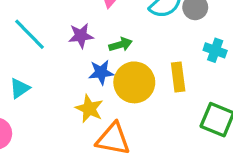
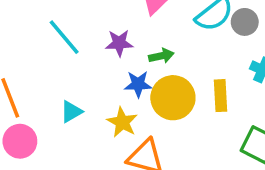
cyan triangle: (20, 88) -> (71, 112), moved

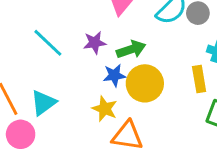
green arrow: (161, 56) -> (131, 49), size x1.4
yellow rectangle: (220, 96) -> (199, 79), moved
cyan triangle: (71, 112) -> (43, 103), moved, size x1.4

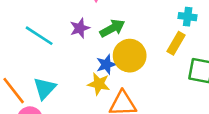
blue star: (114, 75) -> (106, 64), moved
yellow rectangle: (199, 79) -> (176, 43), turned 50

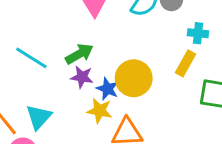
purple star: (80, 28) -> (82, 77), moved, turned 30
green arrow: (112, 28) -> (79, 54), moved
blue star: (106, 64) -> (108, 89), turned -30

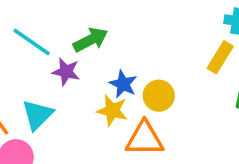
purple star: (82, 77) -> (66, 72), moved
yellow circle: (134, 78) -> (159, 96), moved, size x0.7

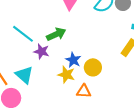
cyan triangle: (37, 115) -> (24, 75), turned -36
orange triangle: (145, 139) -> (84, 91), size x0.7

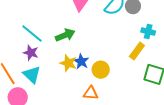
purple star: (41, 51) -> (31, 53), moved
yellow star: (66, 75) -> (68, 63), moved

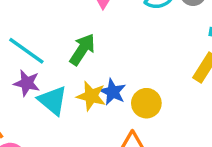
green arrow: (65, 35) -> (82, 49), turned -30
cyan triangle: (32, 75) -> (53, 100), moved

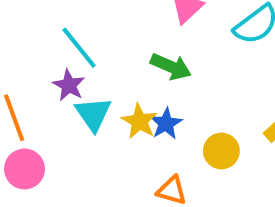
green arrow: (82, 49) -> (171, 67), moved, turned 64
yellow circle: (146, 103) -> (221, 151), moved

